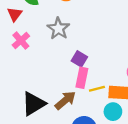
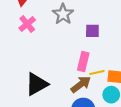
purple square: (79, 59) -> (92, 31), moved, turned -32
brown arrow: (65, 100) -> (81, 84), moved

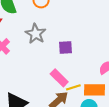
pink rectangle: (83, 62) -> (59, 78), turned -54

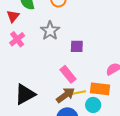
yellow line: (73, 87) -> (79, 92), moved

